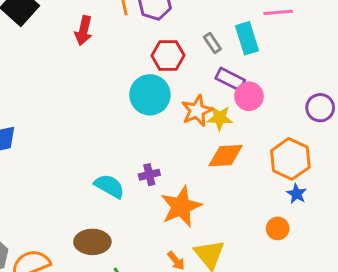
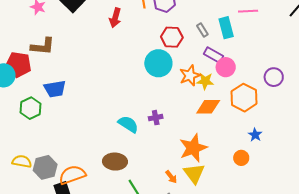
orange hexagon: (290, 159) -> (244, 98), moved
orange star: (181, 207) -> (193, 148), moved

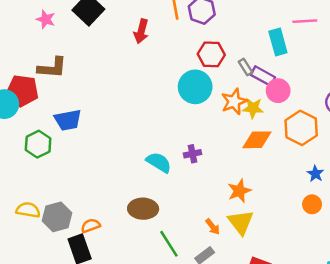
gray rectangle: (202, 30) -> (246, 67), moved
orange star: (193, 148) -> (239, 191), size x0.7
orange circle: (241, 158) -> (312, 204), moved
orange semicircle: (72, 175) -> (91, 226), size x0.6

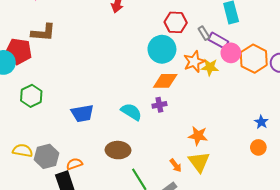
blue trapezoid: (68, 120) -> (82, 113), moved
orange hexagon: (301, 128) -> (254, 59), moved
orange diamond: (257, 140) -> (165, 81), moved
orange star: (239, 191) -> (198, 136), turned 30

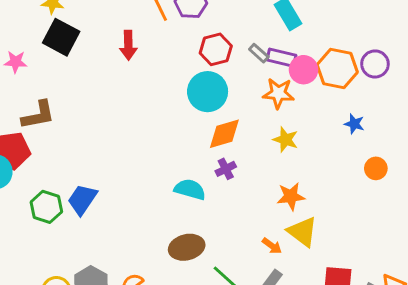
orange star: (194, 62) -> (278, 93), moved, turned -30
yellow star: (210, 67) -> (285, 140), moved, turned 30
blue trapezoid: (82, 113) -> (82, 200), moved, turned 150
blue star: (261, 122) -> (354, 124), moved
orange circle: (258, 147) -> (376, 168), moved

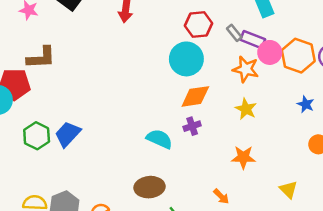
yellow triangle: (303, 232) -> (289, 190), moved, size x0.7

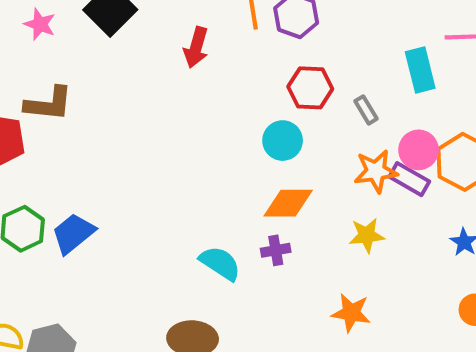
purple rectangle: (253, 40) -> (409, 179), moved
cyan circle: (186, 59) -> (283, 141), size x0.7
orange star: (246, 69) -> (376, 171), turned -30
yellow star: (246, 109) -> (367, 235), turned 30

